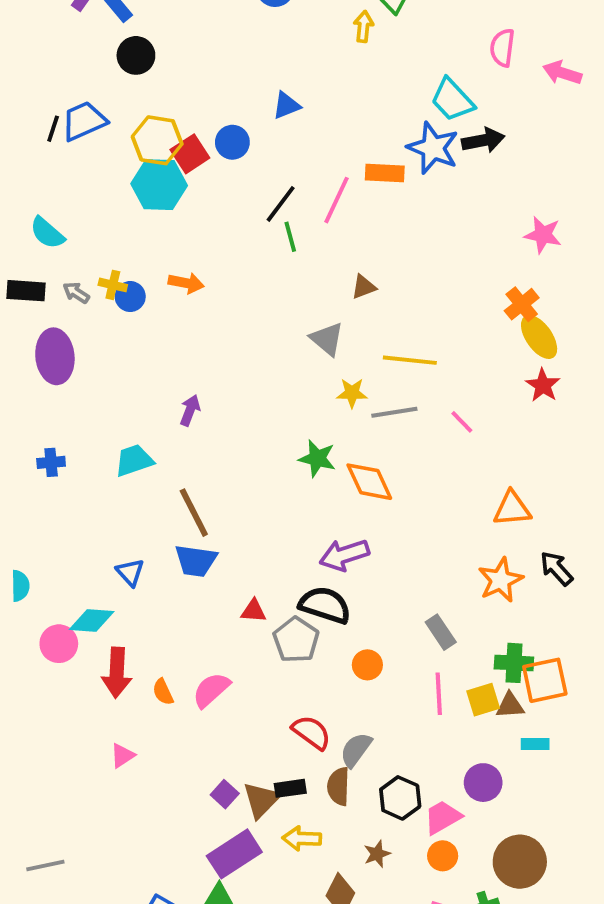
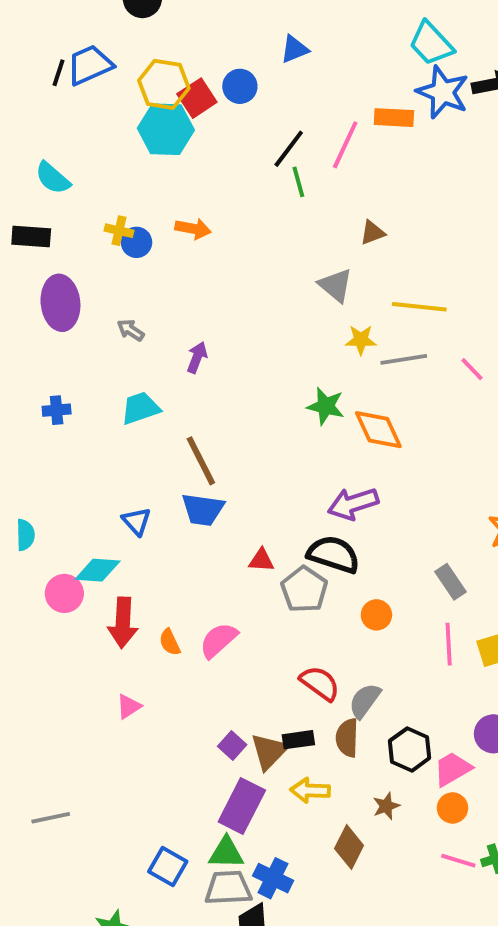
cyan trapezoid: (452, 100) -> (431, 43), moved
gray arrow: (76, 293) -> (131, 330), moved
purple rectangle: (234, 854) -> (242, 806), turned -30

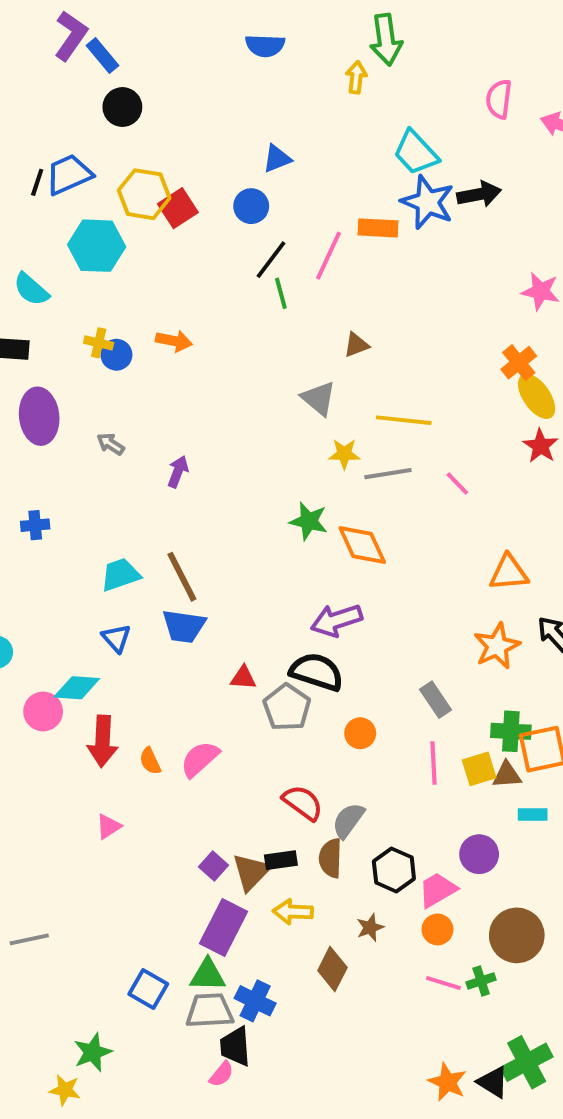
blue circle: (240, 86) -> (251, 206), moved
cyan hexagon: (166, 129) -> (97, 246), moved
cyan trapezoid: (140, 408) -> (120, 575), moved

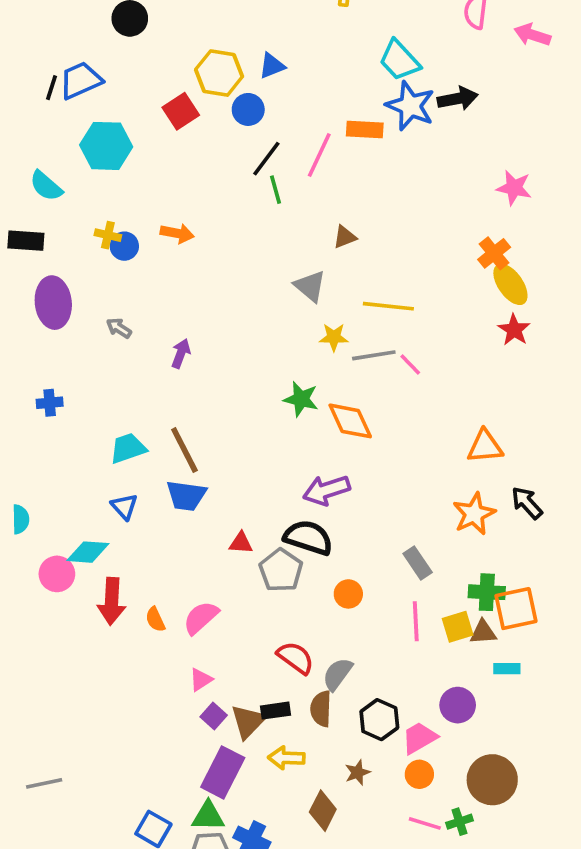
yellow hexagon: (144, 194) -> (219, 73), moved
pink line: (457, 484) -> (410, 364), moved
pink triangle: (109, 826) -> (201, 680), moved

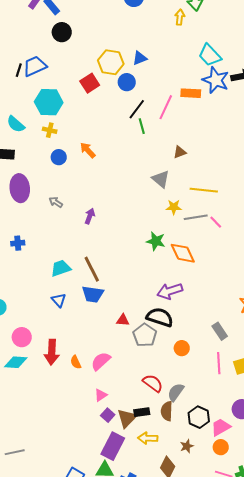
orange arrow: (177, 233) -> (88, 150), turned -144
yellow cross: (108, 235) -> (50, 130), moved
cyan diamond: (88, 552) -> (16, 362), moved

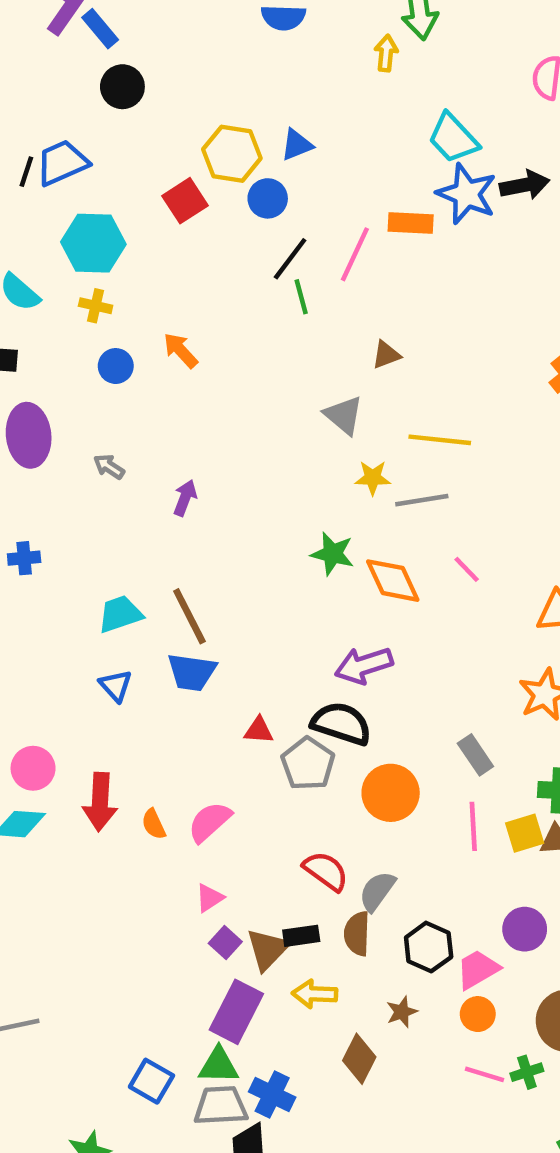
pink line: (216, 222) -> (467, 569), moved
orange circle: (182, 348) -> (391, 793), size x1.6

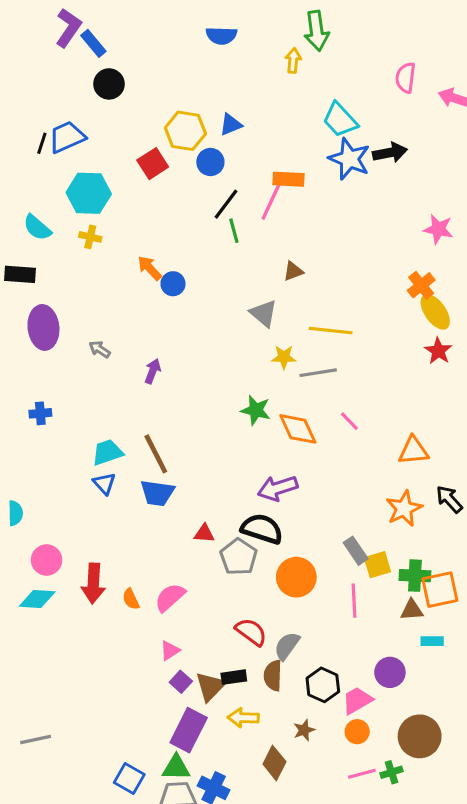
orange rectangle: (411, 223) -> (288, 179), moved
blue circle: (116, 366) -> (173, 284), moved
blue triangle: (116, 686) -> (104, 484), moved
yellow square: (525, 833) -> (377, 565), moved
pink line: (484, 1074) -> (362, 774), turned -32

